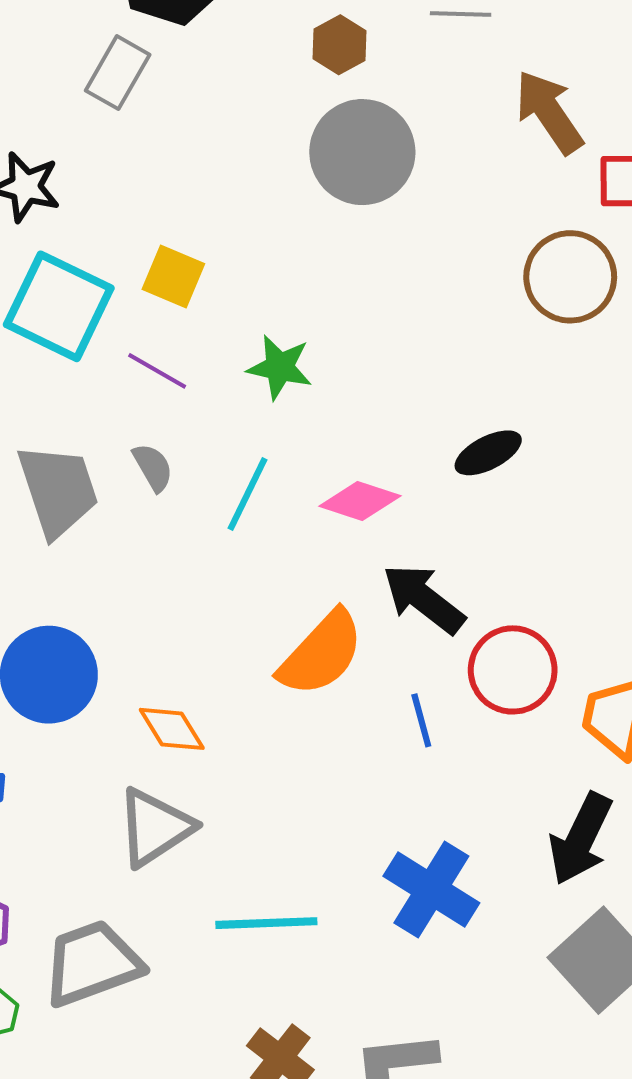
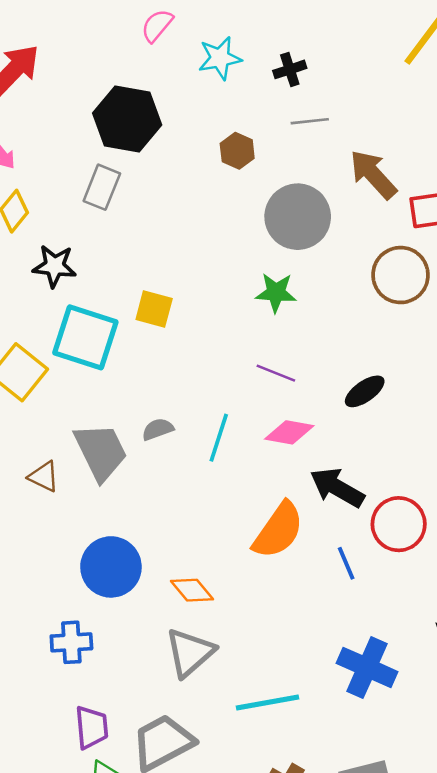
gray circle: (362, 152) -> (298, 217), moved
green star: (280, 367) -> (276, 293), moved
purple line: (157, 371) -> (276, 373), moved
gray semicircle: (153, 467) -> (158, 429), turned -72

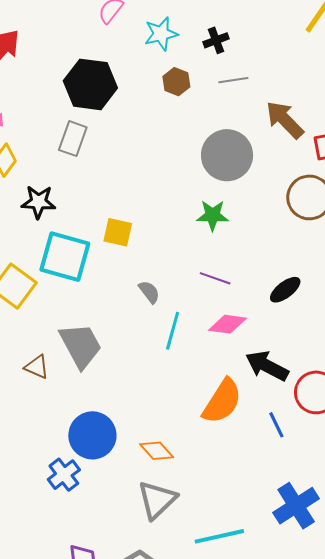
brown hexagon: (237, 151) -> (176, 82), moved
gray semicircle: (158, 429) -> (149, 292), moved, turned 75
blue cross: (71, 642) -> (64, 475), moved, turned -32
blue cross: (367, 667) -> (296, 506), turned 36

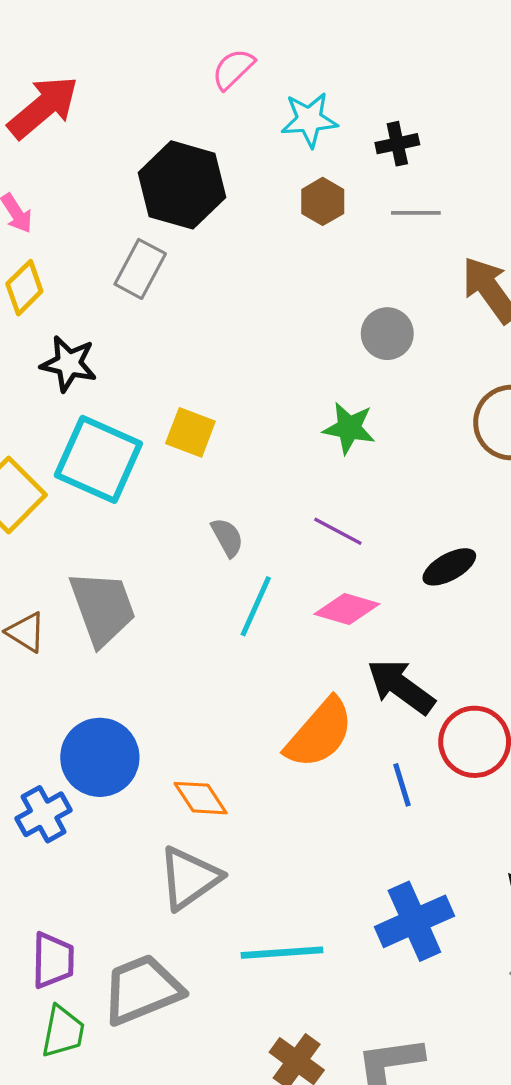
gray circle: (227, 155) -> (387, 334), size x0.6

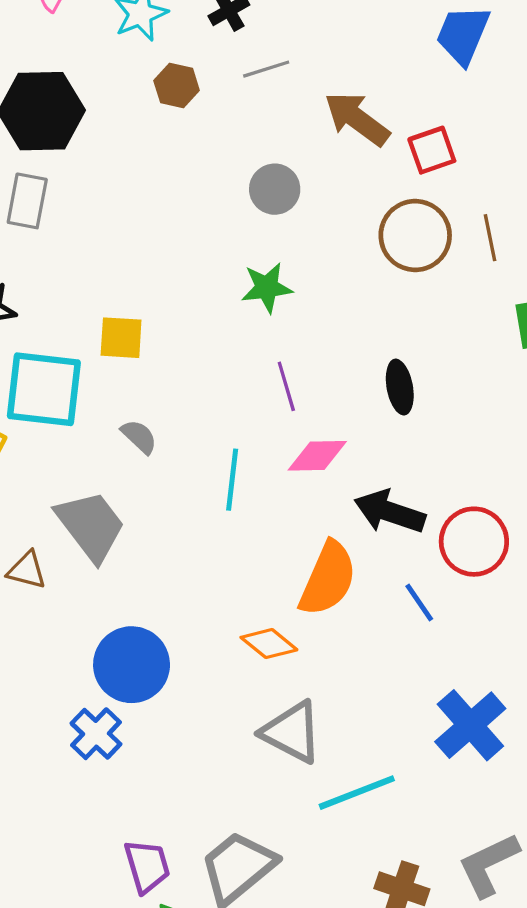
purple line: (338, 531) -> (286, 386), turned 63
gray semicircle: (227, 537) -> (139, 437), moved
black ellipse: (449, 567) -> (400, 387), turned -54
orange diamond: (201, 798) -> (269, 644), moved
gray triangle: (189, 878) -> (292, 732), moved, turned -40

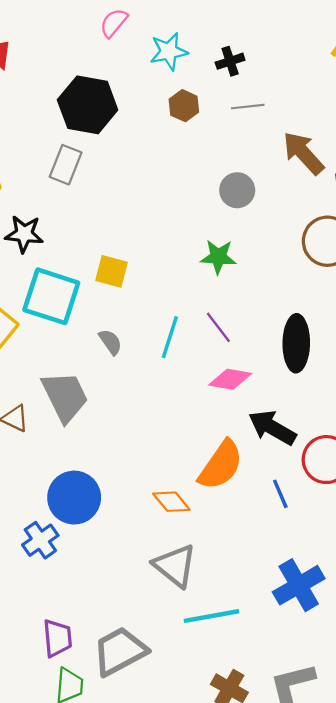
purple line: (286, 386) -> (218, 327), turned -32
black ellipse: (400, 387) -> (296, 343), size x1.5
cyan line: (232, 480) -> (170, 337), moved

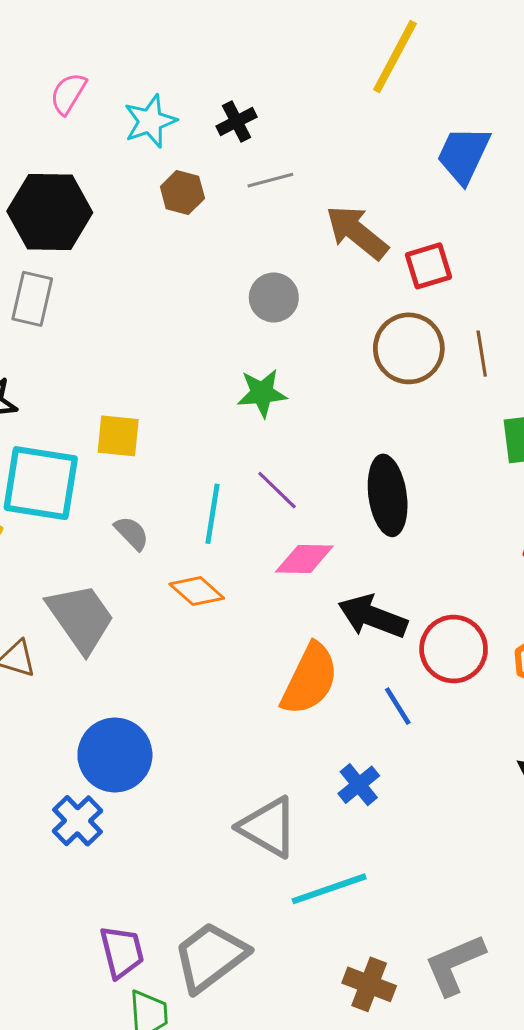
orange diamond: (171, 502) -> (197, 591), moved
blue cross: (299, 585) -> (359, 785), moved, size x0.6

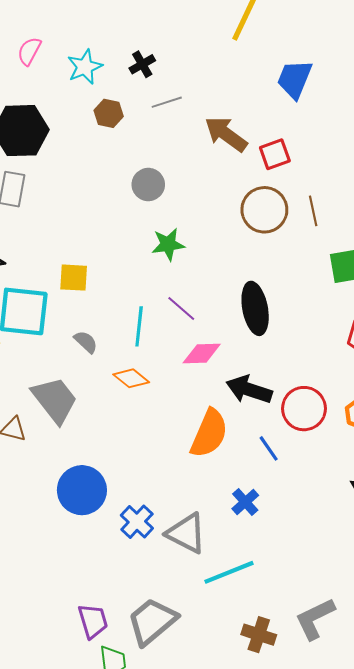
gray circle: (274, 297) -> (148, 185), moved
blue cross: (77, 821) -> (137, 522), moved

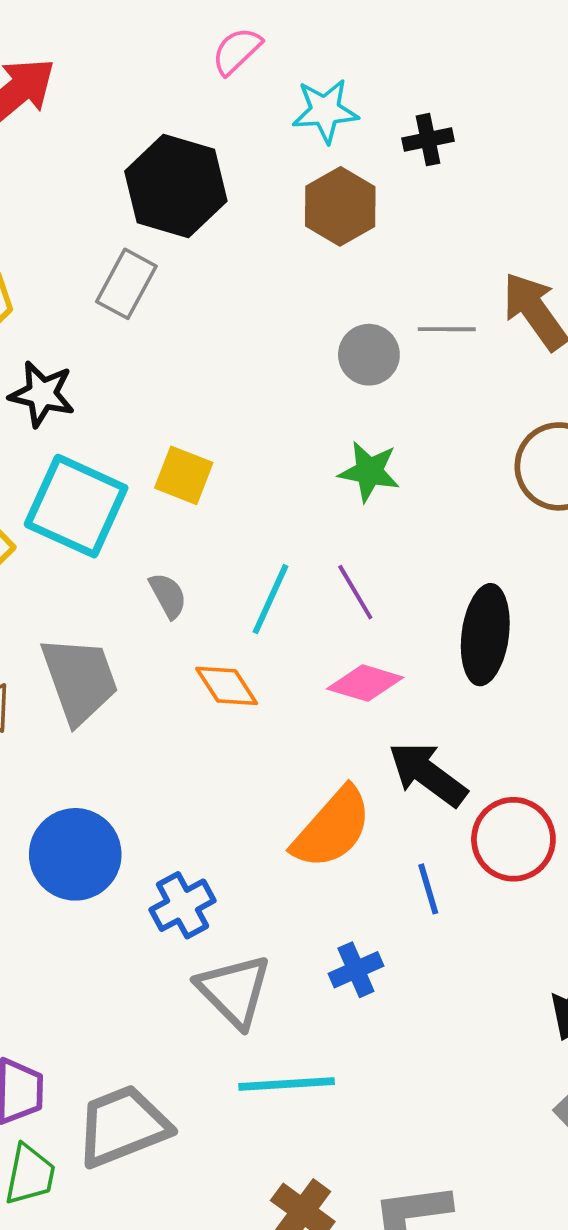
gray line: (167, 102) -> (447, 329), moved
brown hexagon: (109, 113) -> (340, 206), size x1.4
blue cross: (137, 522) -> (183, 905), moved

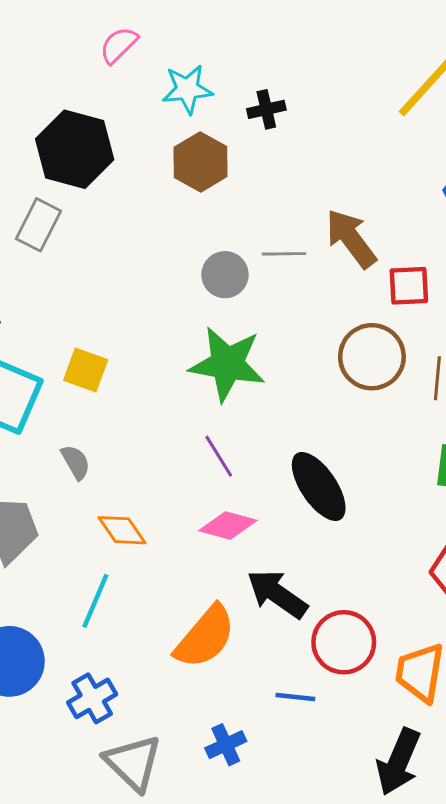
green star: (369, 472) -> (227, 364), size x1.6
cyan line: (271, 599) -> (95, 601), moved
black ellipse: (485, 635) -> (319, 486), turned -40
blue line: (428, 889) -> (295, 697), moved, turned -66

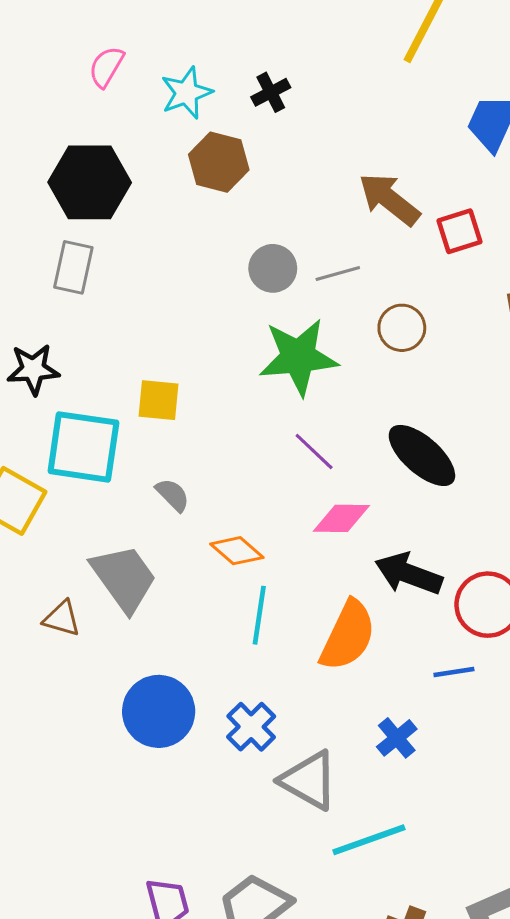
gray line: (284, 254) -> (338, 273), moved
brown circle: (372, 357) -> (402, 328), moved, size x0.7
cyan line: (95, 601) -> (259, 615), moved

